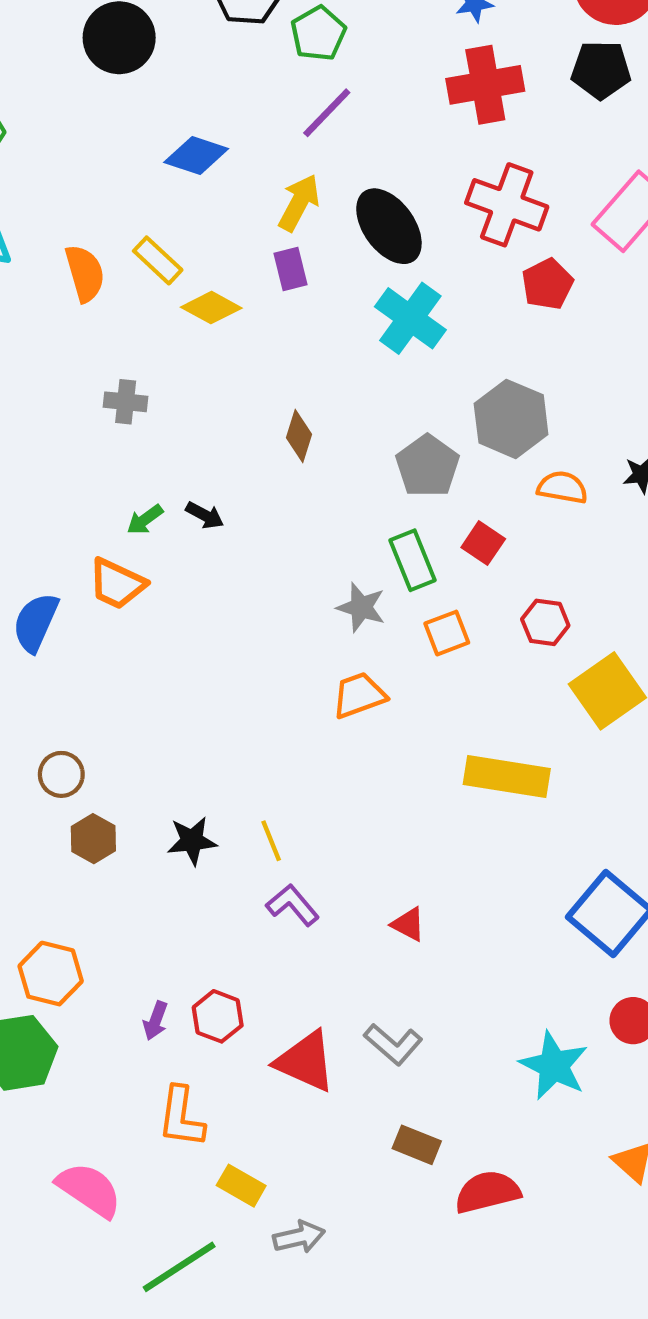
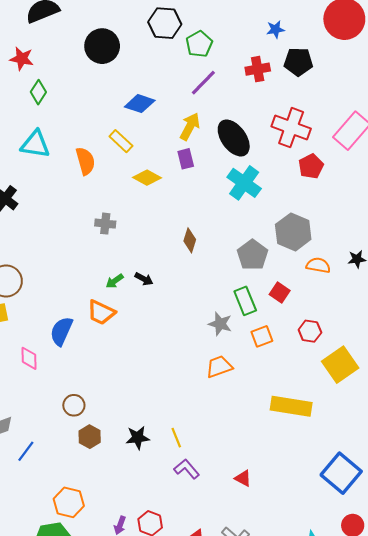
black pentagon: (601, 70) -> (298, 62), moved
red cross: (485, 85) -> (258, 69), moved, size x0.7
yellow rectangle: (158, 260) -> (121, 141), moved

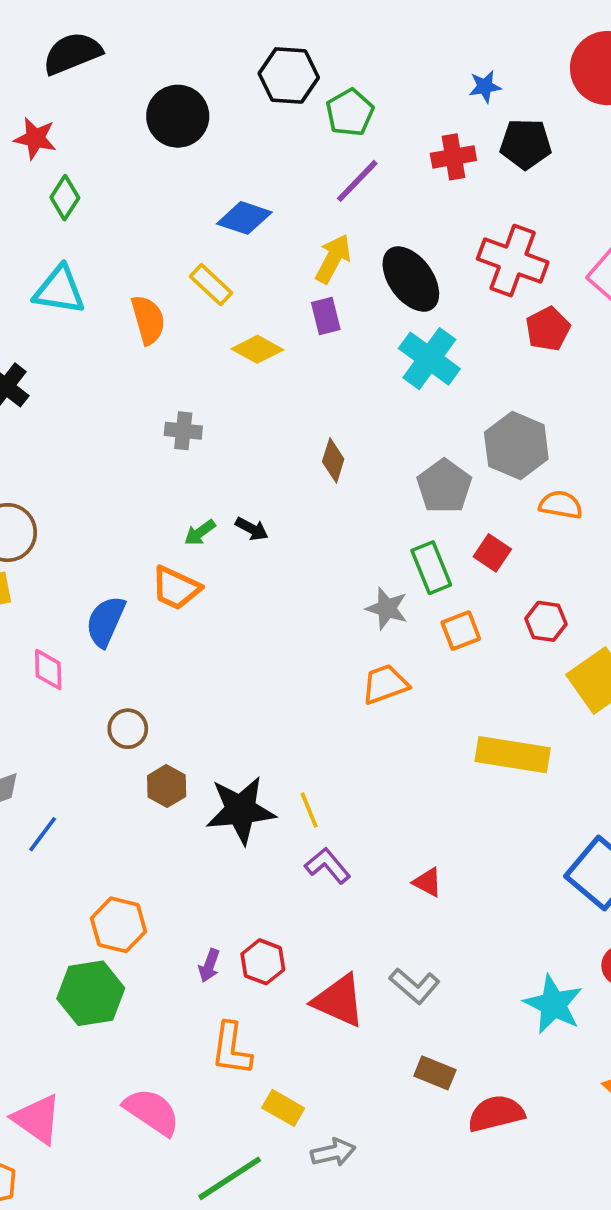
brown circle: (74, 405) -> (128, 729), moved
brown hexagon: (90, 437) -> (167, 786), moved
black star: (138, 438) -> (241, 810), size x1.6

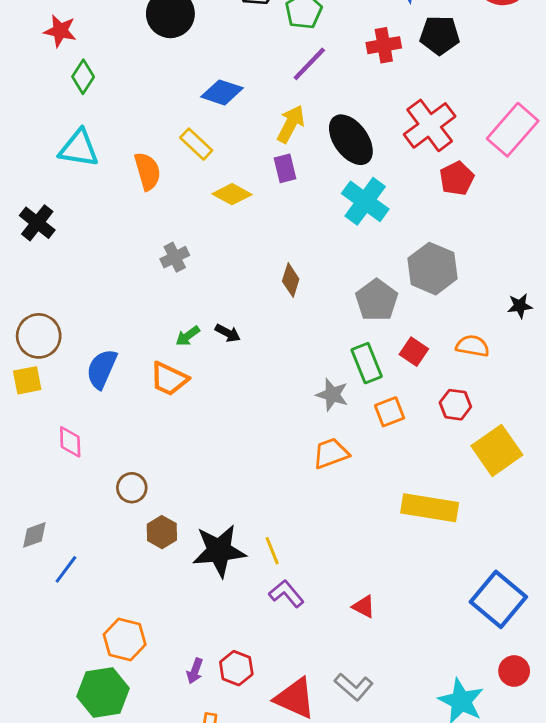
red cross: (513, 261) -> (430, 125), turned 33
gray cross: (183, 431) -> (175, 257), turned -32
orange semicircle: (561, 505) -> (473, 346), moved
blue semicircle: (106, 621) -> (102, 369), moved

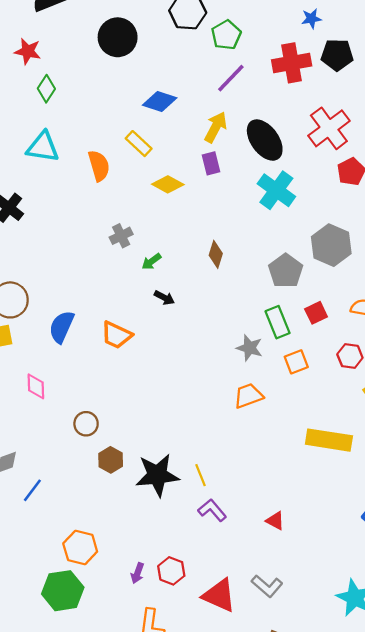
red cross: (384, 45) -> (292, 63), size x1.4
green arrow: (188, 336) -> (151, 261), moved
red square: (414, 352) -> (316, 313), turned 30

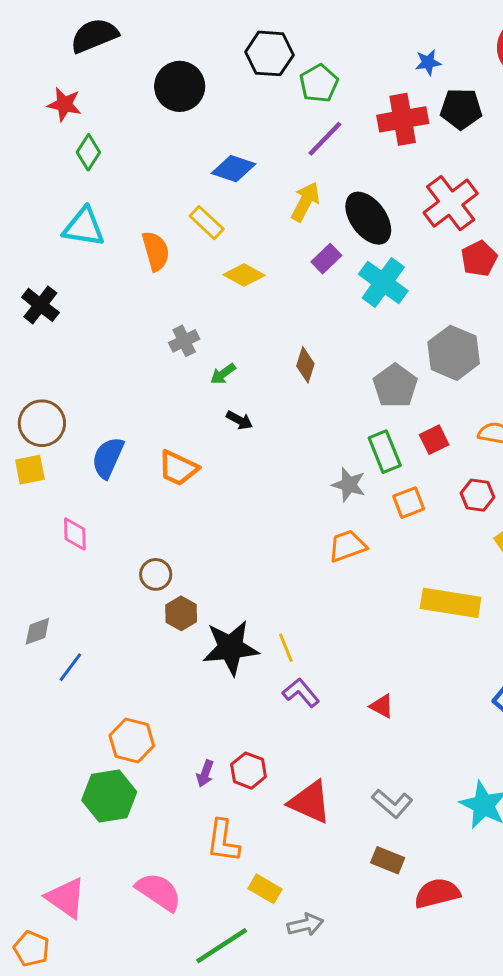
purple rectangle: (211, 163) -> (326, 259), moved, turned 60
brown circle: (86, 424) -> (156, 574), moved
brown hexagon: (111, 460) -> (181, 613), moved
gray L-shape: (267, 586) -> (392, 803), moved

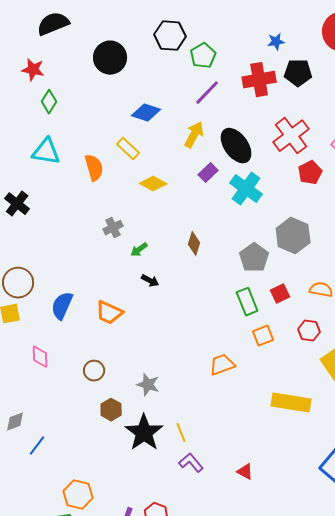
gray star: (349, 485) -> (148, 385), moved
brown circle: (156, 574) -> (94, 371), moved
black star: (231, 648) -> (144, 433), turned -30

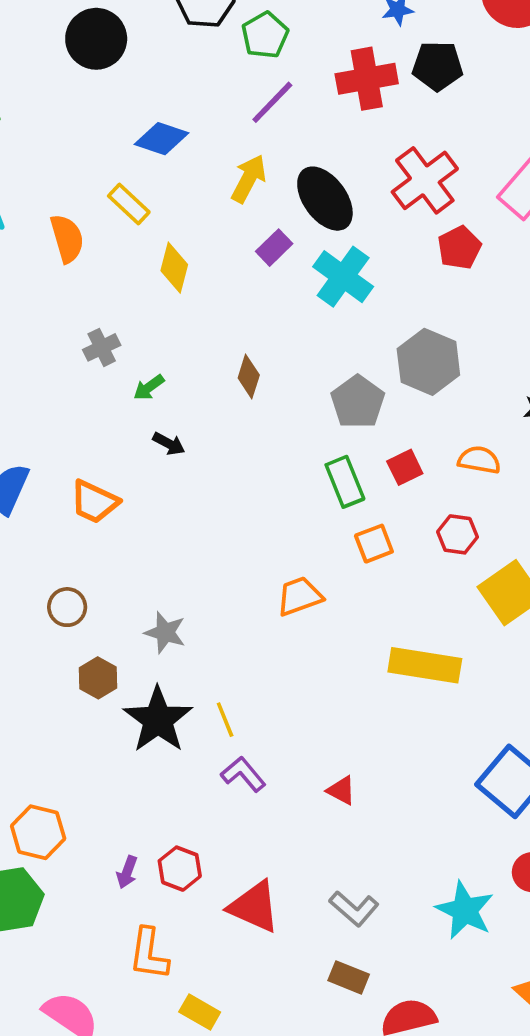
yellow diamond: (153, 184) -> (174, 268), turned 76

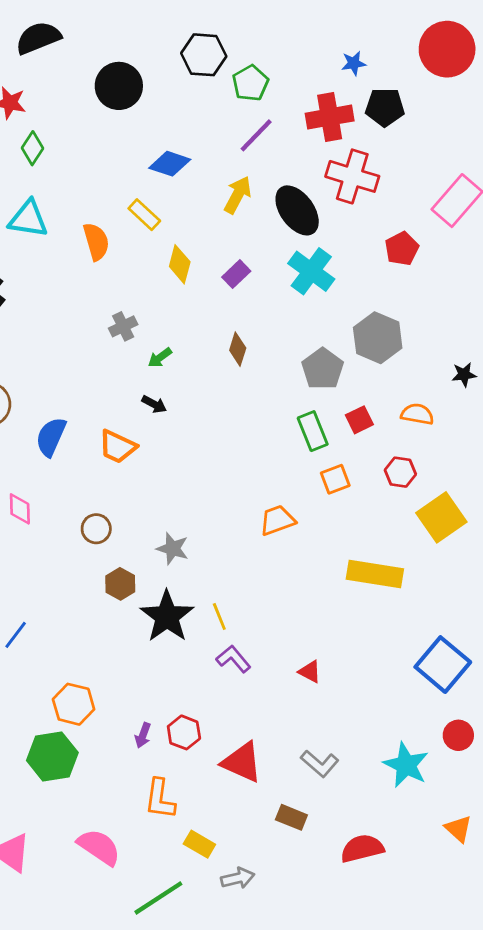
red cross: (425, 180) -> (352, 176), moved, turned -36
purple rectangle: (274, 248) -> (236, 274), moved
black arrow: (169, 444) -> (154, 404), moved
brown rectangle: (349, 977) -> (291, 817), moved

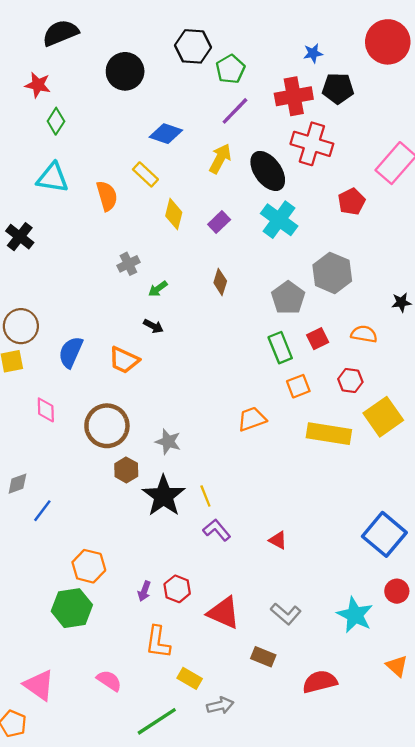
brown circle: (96, 529) -> (107, 426), size x1.8
yellow rectangle: (375, 574) -> (329, 434), moved
pink semicircle: (99, 847) -> (109, 681), size x0.7

